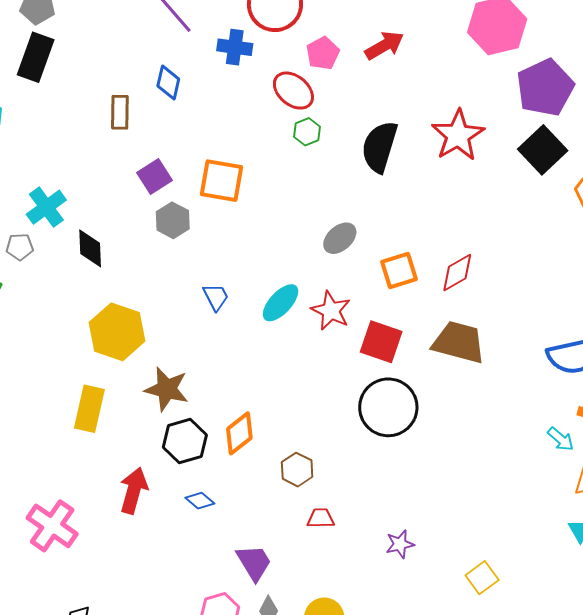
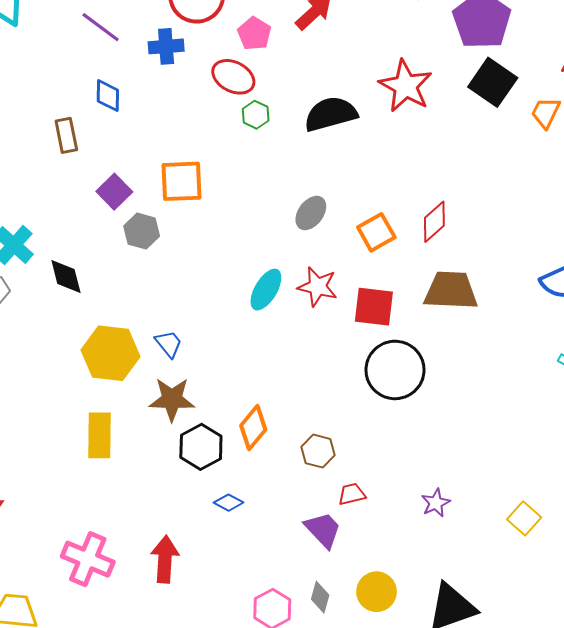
black semicircle: (380, 147) -> (331, 114), turned 70
blue trapezoid: (216, 297) -> (169, 344), moved
red arrow: (134, 491) -> (165, 559), moved
purple trapezoid: (254, 563) -> (323, 530), moved

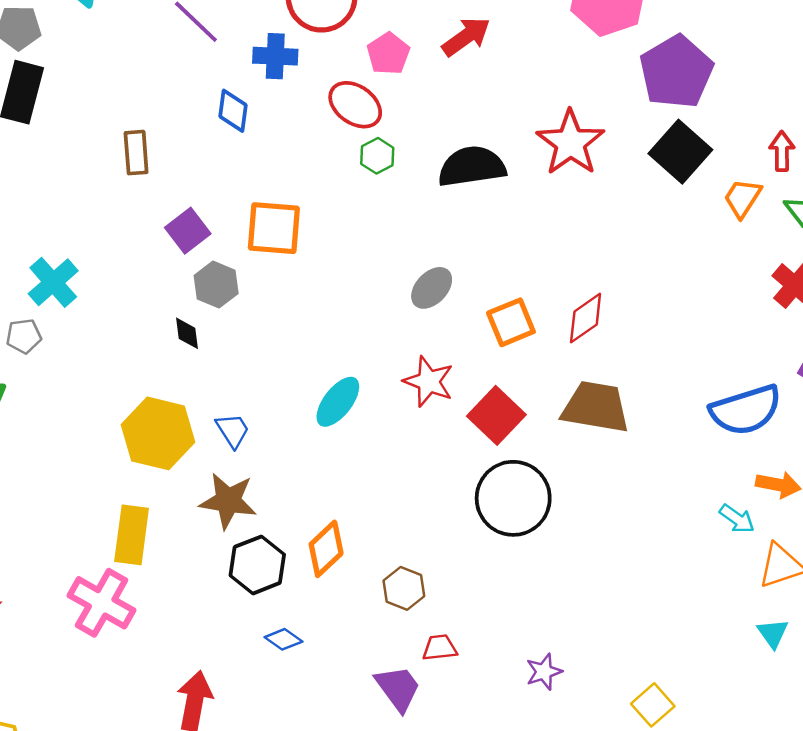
blue diamond: (108, 96) -> (233, 111), moved
black diamond: (66, 277) -> (187, 333), moved, size x0.7
cyan ellipse: (266, 290) -> (338, 402), moved
red square: (374, 307) -> (496, 415), turned 30
pink cross: (88, 559) -> (102, 603), moved

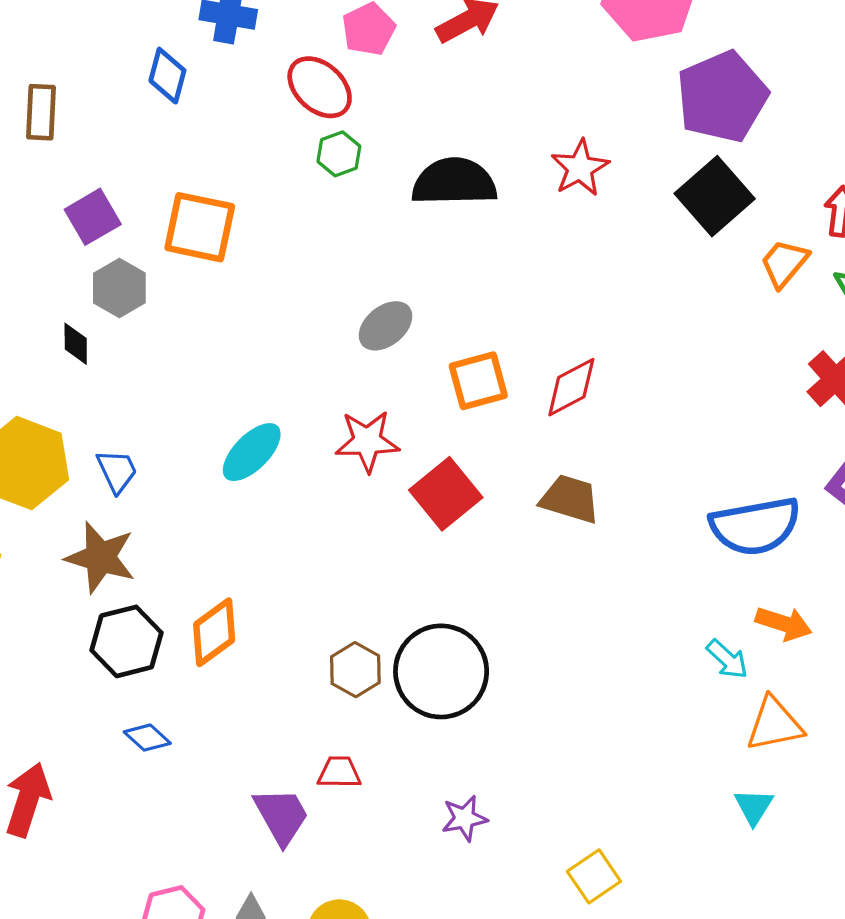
red star: (570, 143) -> (580, 168), size x0.7
red star: (429, 381) -> (367, 441), turned -30
brown trapezoid: (596, 407) -> (570, 499), size x0.7
black circle: (513, 498) -> (441, 671), moved
brown hexagon: (404, 588) -> (355, 670), moved

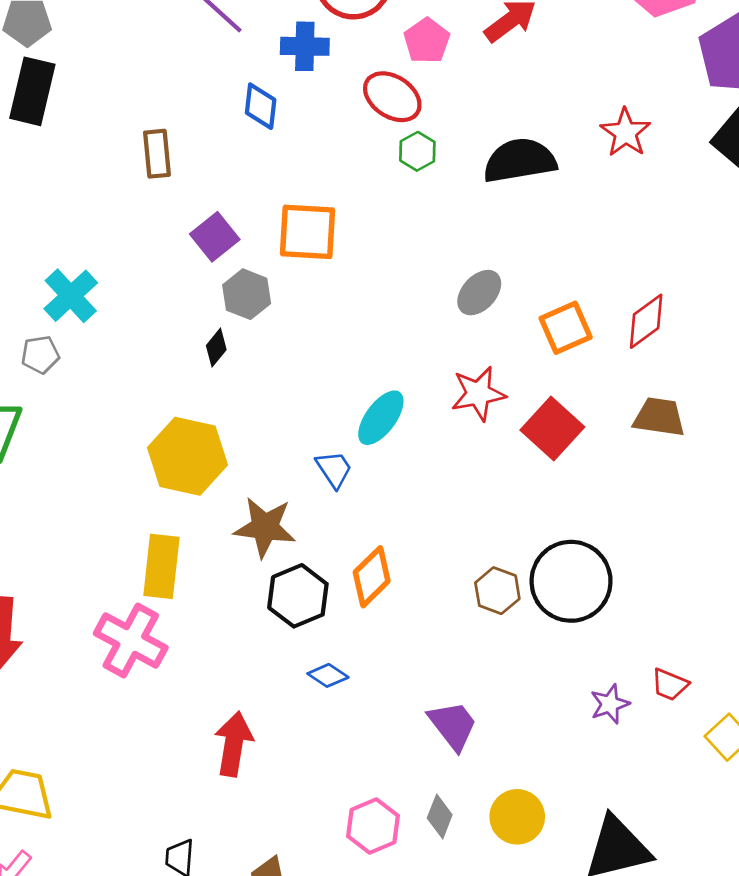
black diamond: (76, 344) -> (216, 348), turned 48
blue trapezoid: (117, 471) -> (334, 469), moved
red trapezoid: (339, 772) -> (670, 685), moved, turned -150

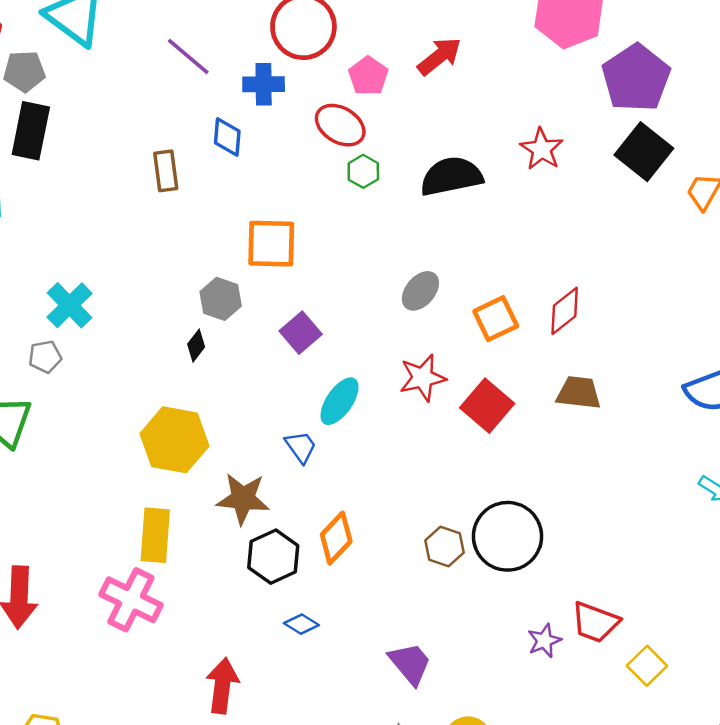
brown rectangle: (157, 154) -> (166, 171), moved
purple square: (215, 237) -> (301, 333), moved
red trapezoid: (670, 685) -> (595, 622), size x1.5

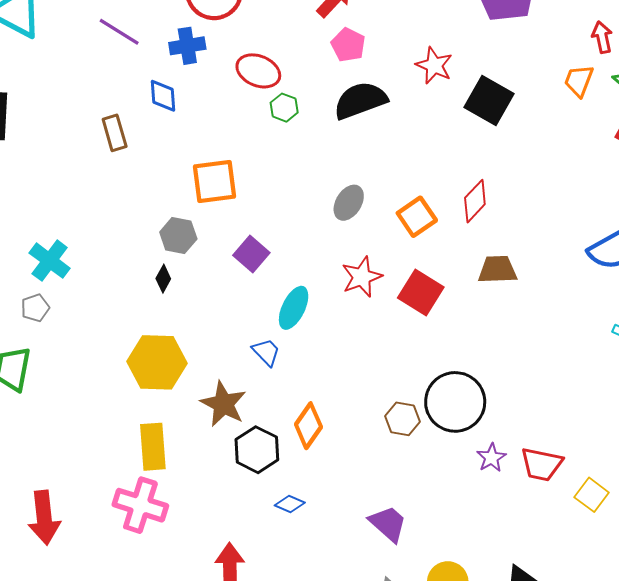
pink pentagon: (368, 76) -> (348, 45), moved
black square: (644, 152) -> (489, 100), moved
brown star: (243, 499) -> (223, 404), turned 30
purple star: (544, 641) -> (491, 458), moved

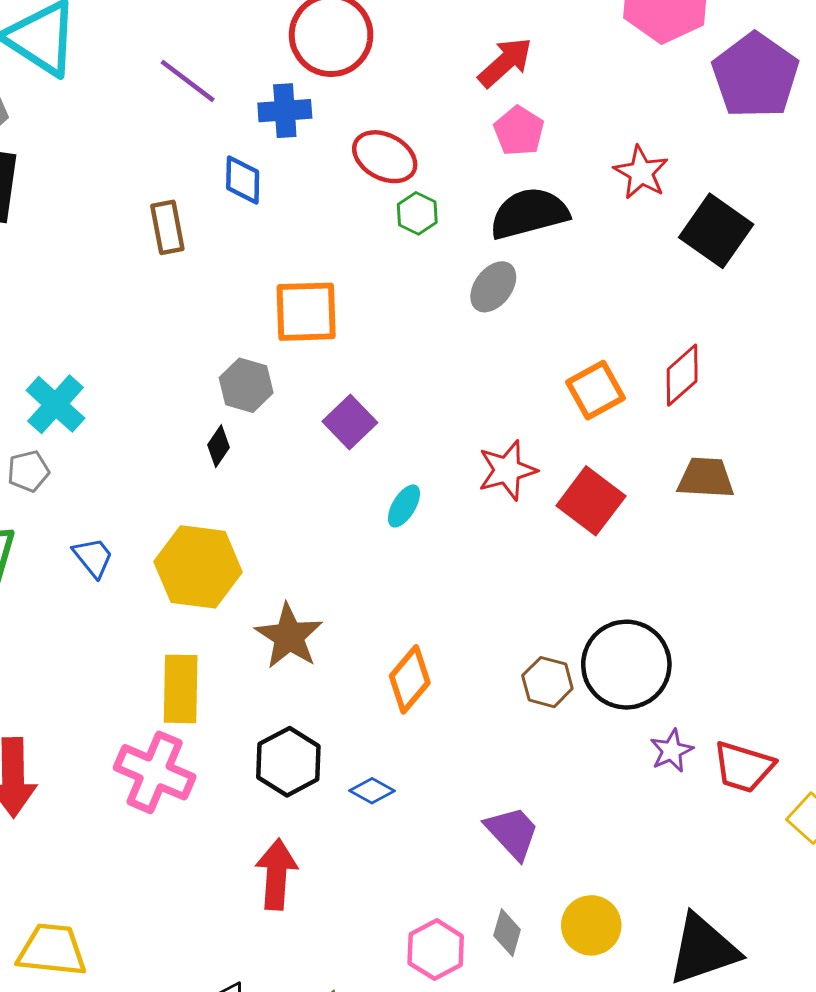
gray ellipse: (349, 203) -> (493, 287), moved
cyan ellipse: (294, 308) -> (404, 506), size x0.7
blue trapezoid: (266, 352) -> (93, 557), moved
black hexagon: (257, 450) -> (288, 762), moved

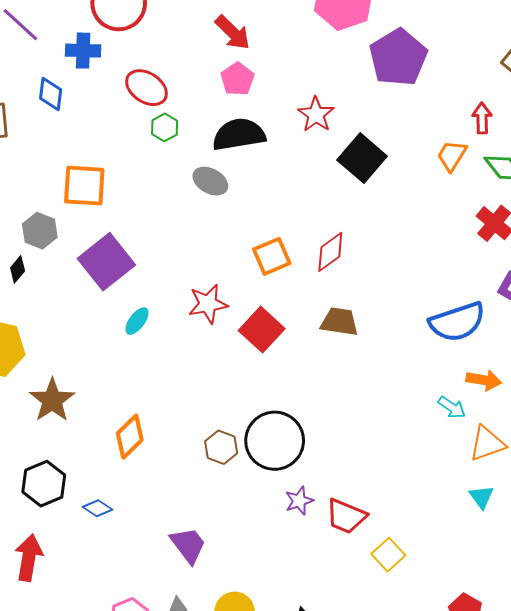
red arrow: (505, 62) -> (233, 33), turned 81
gray ellipse: (493, 287) -> (210, 181), turned 76
purple square: (350, 422) -> (106, 262), size x1.6

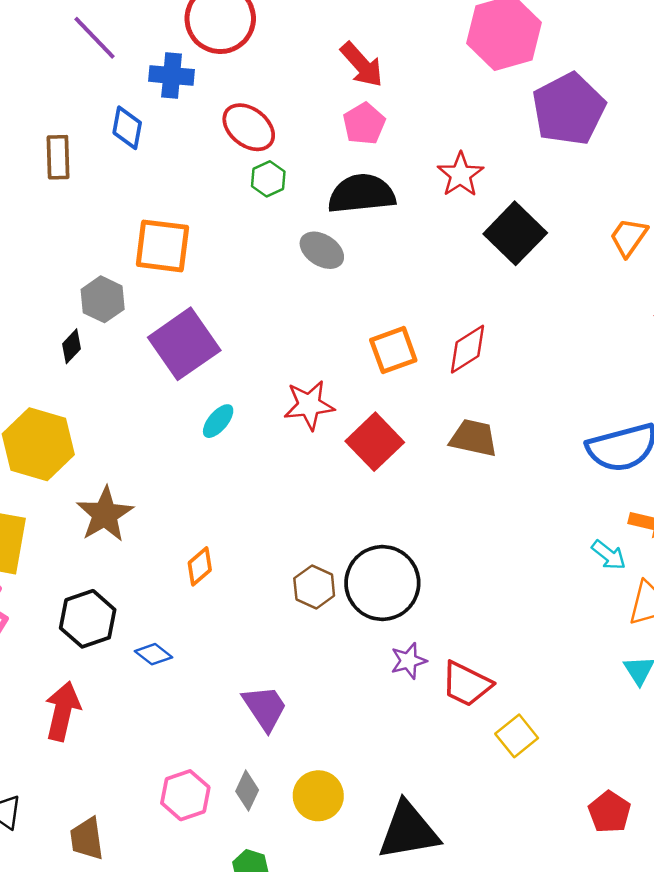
orange diamond: (130, 437) -> (200, 566), size x0.7

